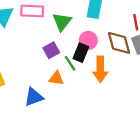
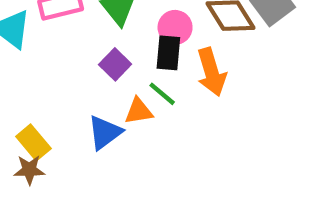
green line: (70, 63) -> (162, 94), moved
blue triangle: (34, 97) -> (105, 132), moved

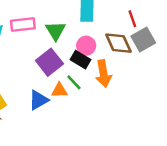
black rectangle: (168, 53) -> (80, 60), turned -72
purple square: (115, 64) -> (49, 62), size x1.5

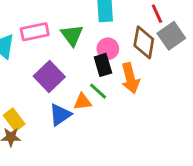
brown diamond: (118, 43) -> (144, 42), turned 40
black rectangle: (80, 60) -> (103, 65), turned 48
purple square: (49, 62) -> (49, 77), moved

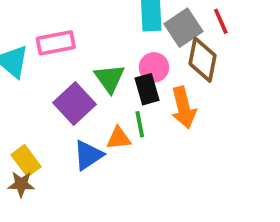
green triangle: (72, 35) -> (110, 78), moved
gray square: (171, 36) -> (183, 28), moved
green line: (98, 91) -> (140, 124), turned 36

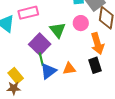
black rectangle: (147, 89) -> (95, 65), moved
green line: (140, 124) -> (41, 59), moved
orange triangle: (119, 138) -> (69, 69), moved

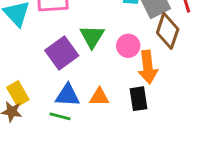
pink circle: (81, 23) -> (128, 46), moved
green line: (41, 59) -> (60, 116), moved, turned -72
blue triangle: (48, 71) -> (68, 95), turned 30

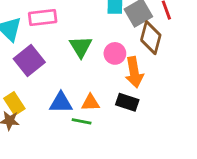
purple square: (62, 53) -> (29, 60), moved
black rectangle: (139, 99) -> (127, 102), turned -60
green line: (60, 116) -> (82, 121), moved

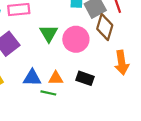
pink circle: (115, 53) -> (76, 39), size x1.5
orange arrow: (134, 72) -> (122, 63), moved

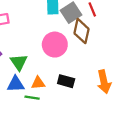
green triangle: (49, 33) -> (19, 62), moved
orange arrow: (122, 63) -> (104, 82), moved

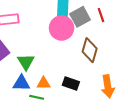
brown diamond: (82, 31) -> (90, 50), moved
pink circle: (55, 45) -> (62, 28), moved

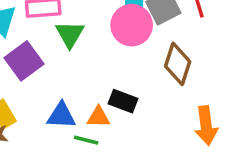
green triangle: (26, 62) -> (70, 34), moved
black rectangle: (71, 83) -> (123, 101), moved

